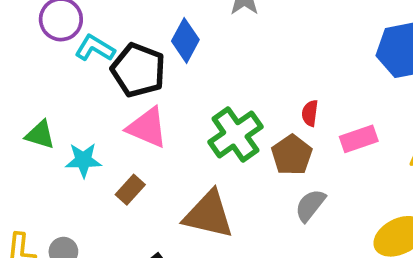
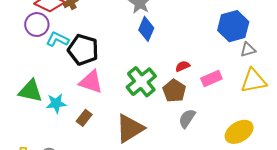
blue diamond: (185, 40) -> (146, 29), moved
red semicircle: (310, 113) -> (183, 66), turned 64
green triangle: (40, 135) -> (30, 91), size x1.4
brown triangle: (209, 215) -> (130, 128), turned -40

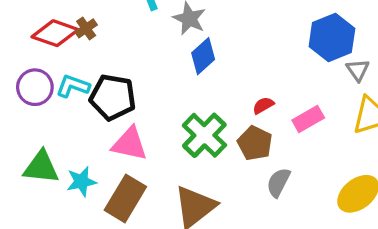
purple circle: (37, 25) -> (35, 87), moved
blue diamond: (146, 29) -> (203, 56), turned 30
gray triangle: (248, 50) -> (358, 70), turned -42
brown rectangle: (84, 118) -> (125, 198), size x1.8

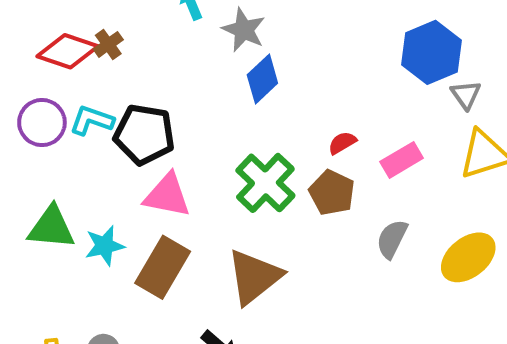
gray semicircle: (278, 182) -> (392, 239), moved

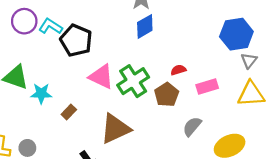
pink triangle: (167, 195) -> (101, 77), moved
brown rectangle: (163, 267) -> (69, 112), size x0.5

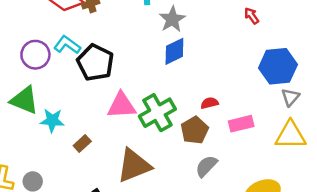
purple circle: (24, 21) -> (35, 55), moved
pink triangle: (101, 77) -> (122, 105), turned -32
gray semicircle: (192, 126) -> (206, 166), moved

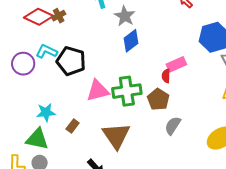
green triangle: (24, 100) -> (37, 139), moved
red semicircle: (210, 103) -> (166, 76), turned -64
green cross: (157, 113) -> (127, 91), turned 32
pink rectangle: (241, 124) -> (176, 64), moved
brown triangle: (134, 166) -> (116, 136), turned -32

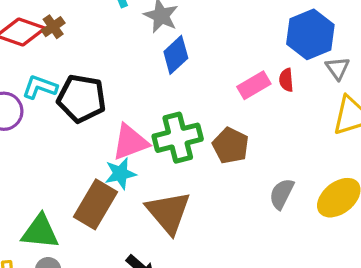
red semicircle: (166, 76) -> (286, 80), moved
cyan star: (46, 112) -> (120, 174), moved
brown rectangle: (73, 126) -> (96, 204), size x2.0
gray semicircle: (173, 126) -> (282, 194), moved

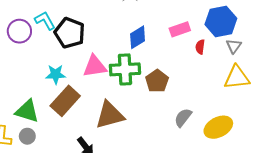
blue diamond: (176, 55) -> (138, 37), moved
pink rectangle: (254, 85) -> (180, 29), moved
cyan L-shape: (40, 87) -> (45, 21), turned 30
cyan star: (120, 174) -> (56, 74), moved
brown triangle: (168, 212) -> (110, 115), turned 44

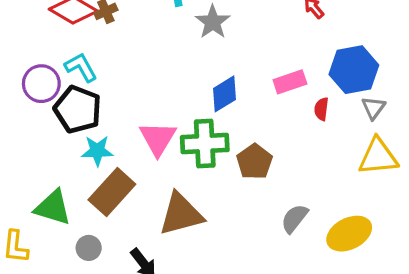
black pentagon: (70, 33) -> (78, 109), moved
pink triangle: (95, 66) -> (158, 138), turned -50
gray circle: (27, 136) -> (89, 248), moved

